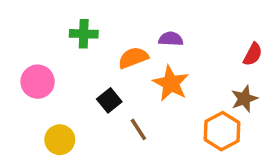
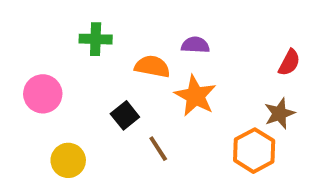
orange semicircle: (133, 58) -> (152, 66), turned 32

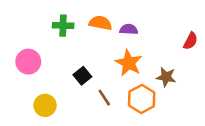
orange semicircle: (152, 66) -> (100, 23), moved
brown star: (279, 113) -> (166, 77), moved, turned 30
orange hexagon: (254, 151) -> (142, 99), moved

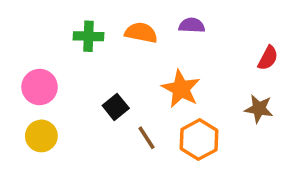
purple semicircle: (129, 29) -> (192, 25), moved
brown star: (166, 77) -> (259, 109), moved
yellow circle: (45, 105) -> (41, 136), moved

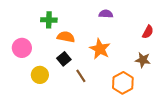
orange semicircle: (141, 33) -> (66, 37), moved
yellow circle: (41, 136) -> (40, 75), moved
orange hexagon: (199, 140) -> (123, 83), moved

